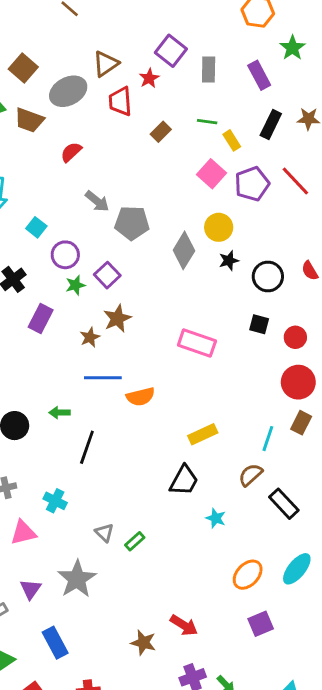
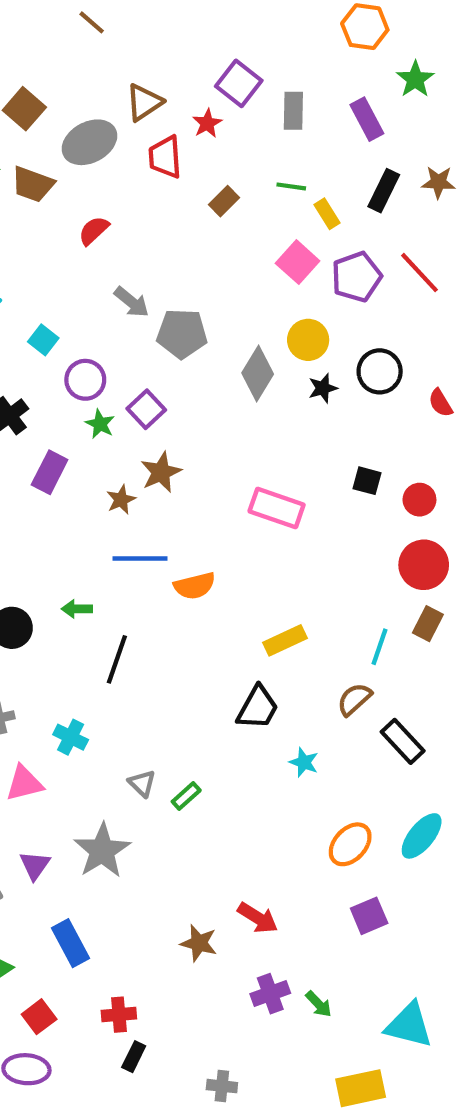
black circle: (268, 276) -> (380, 371), moved
green star: (75, 285) -> (100, 424), turned -30

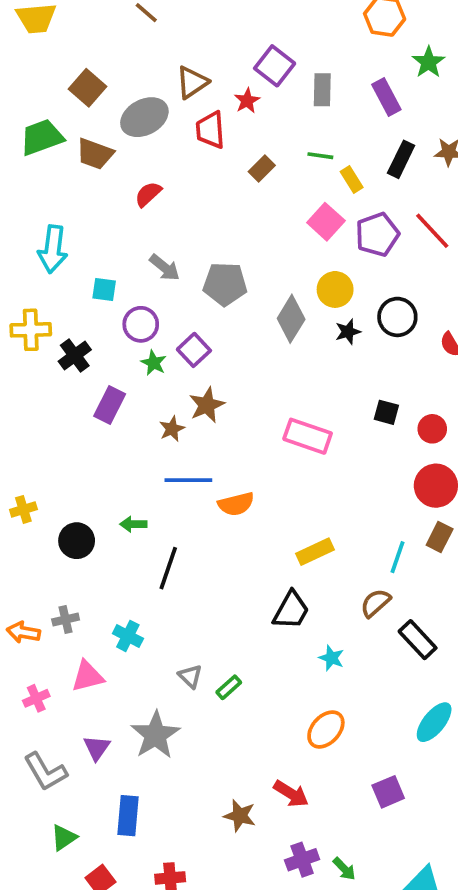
gray arrow: (132, 302) -> (165, 267), moved
cyan square: (43, 340) -> (104, 289), turned -30
orange ellipse: (350, 844) -> (326, 729), moved
blue rectangle: (71, 943) -> (128, 816), turned 33

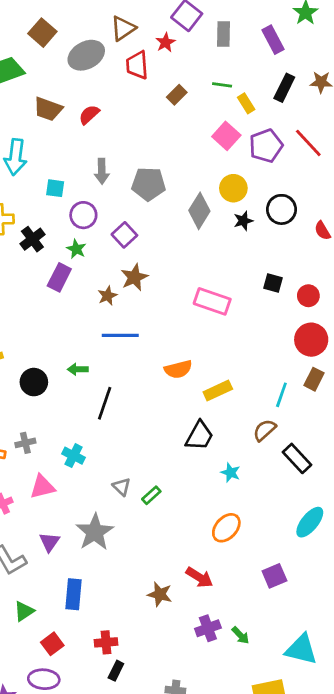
brown trapezoid: (95, 154) -> (48, 109), moved
gray arrow: (165, 267) -> (102, 171), turned 50
green star: (154, 363) -> (76, 249), moved
orange semicircle: (236, 504) -> (178, 369), moved

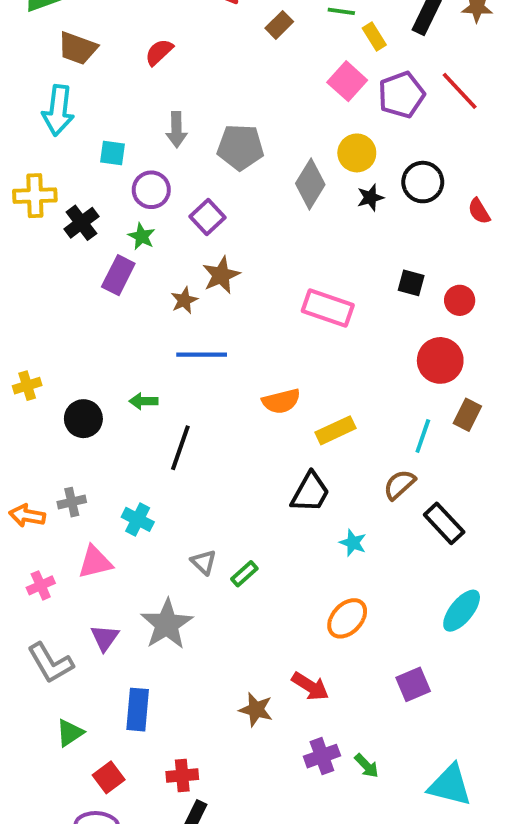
brown trapezoid: (48, 109) -> (78, 48), moved
red circle: (311, 340) -> (440, 360), moved

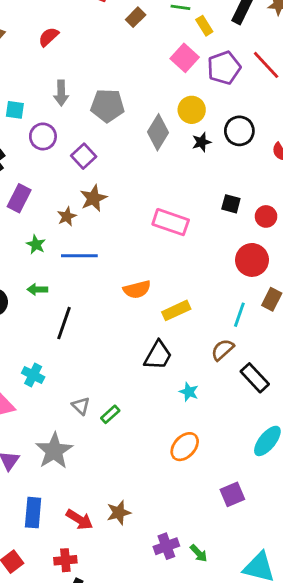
green star: (142, 236) -> (36, 245), moved
red arrow: (310, 686) -> (79, 520), moved
brown star: (256, 710) -> (119, 513), turned -30

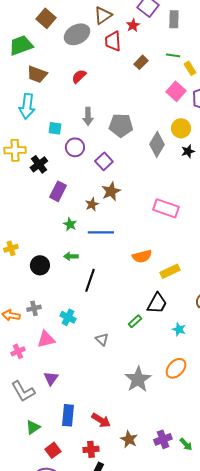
green rectangle: (110, 414) -> (135, 321), moved
gray star: (54, 451) -> (138, 379), moved
brown star: (119, 513) -> (129, 439), moved, turned -30

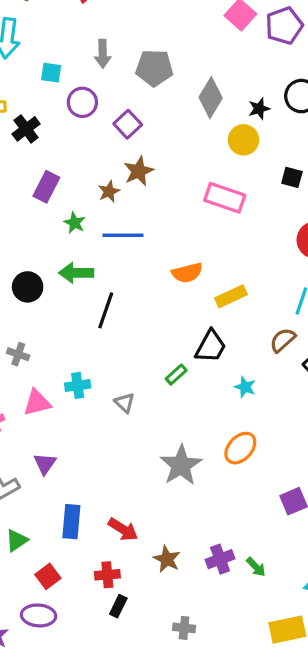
yellow circle: (181, 128) -> (243, 140), moved
purple rectangle: (58, 191) -> (46, 187), moved
green arrow: (71, 256) -> (76, 273), size x1.5
gray cross: (34, 308) -> (18, 354), turned 32
cyan cross: (68, 317) -> (78, 385), moved, turned -35

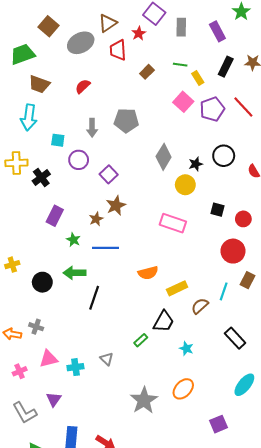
gray pentagon: (154, 68) -> (126, 121), moved
brown semicircle: (283, 340) -> (200, 306), moved
cyan cross: (78, 385) -> (75, 367), moved

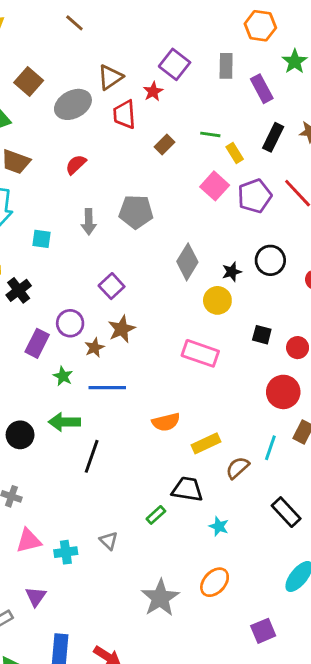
gray rectangle: (181, 27) -> (226, 66), moved
purple circle: (79, 160) -> (70, 323), moved
black trapezoid: (164, 322) -> (187, 489), turned -110

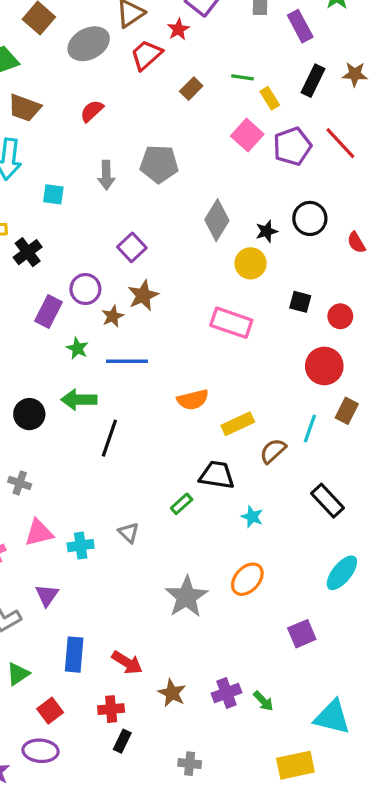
red trapezoid: (124, 114) -> (146, 55), turned 52

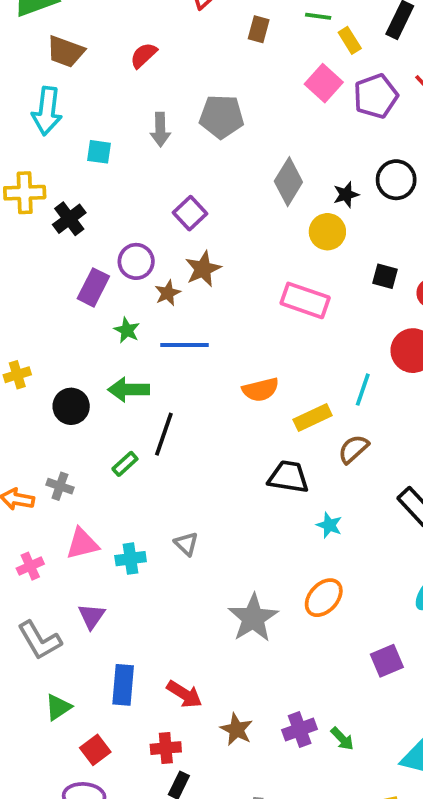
brown rectangle: (191, 89) -> (259, 29), turned -30
cyan line: (310, 428) -> (363, 390), moved
green rectangle: (182, 504) -> (125, 464), moved

